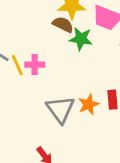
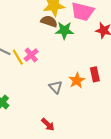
pink cross: (35, 65) -> (31, 55), turned -32
gray triangle: (60, 109) -> (56, 87), size x0.6

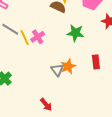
green star: (64, 30) -> (75, 33), moved
orange star: (77, 80) -> (68, 66), moved

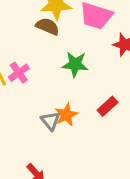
red rectangle: (96, 62) -> (108, 106), turned 56

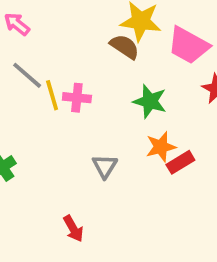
pink cross: (19, 73) -> (77, 98), turned 30
orange star: (66, 115) -> (161, 147), moved

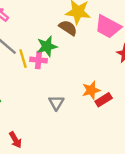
green star: (150, 101) -> (47, 46), moved, turned -30
red arrow: (73, 229) -> (15, 140), moved

